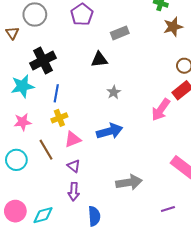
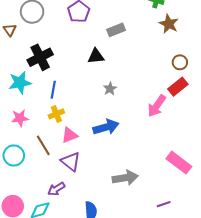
brown star: (173, 27) -> (169, 24), turned -30
purple triangle: (74, 166) -> (71, 162), size x1.5
purple arrow: (74, 192) -> (56, 189), moved, turned 54

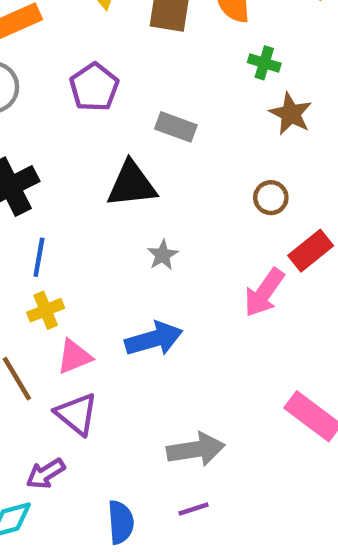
gray rectangle: (116, 30) -> (176, 127), turned 42
black triangle: (96, 56) -> (132, 184), size x1.4
brown circle: (180, 62) -> (271, 198), moved
purple line: (164, 204) -> (194, 509), moved

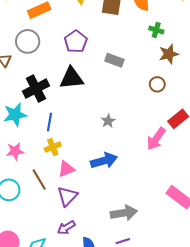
brown star: (291, 114) -> (169, 54), turned 30
black triangle: (132, 184) -> (72, 78), moved
brown circle: (271, 198) -> (157, 84), moved
purple triangle: (76, 414) -> (67, 196), turned 35
purple arrow: (46, 474) -> (66, 228), moved

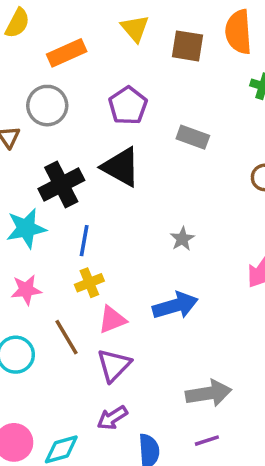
black triangle: (72, 78) -> (121, 167), turned 35

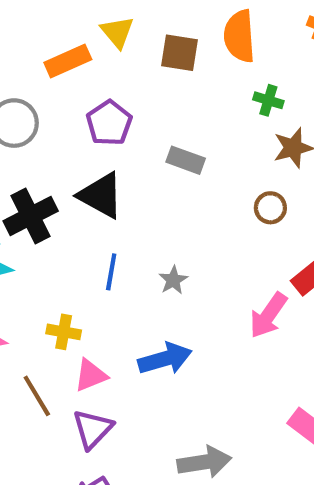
orange rectangle: (67, 53) -> (68, 61), moved
blue line: (84, 241) -> (111, 272), moved
yellow cross: (89, 283) -> (64, 332), turned 32

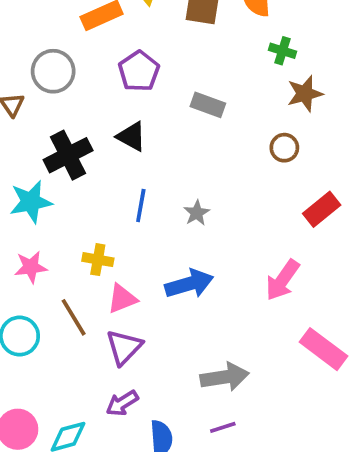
black triangle: (101, 195) -> (131, 136), size x0.7
pink arrow: (268, 315) -> (282, 280), moved

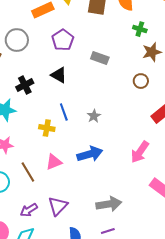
black cross: (68, 155) -> (25, 85), size x0.7
blue line: (141, 205) -> (64, 112), turned -30
yellow cross: (98, 260) -> (47, 128), moved
purple triangle: (124, 347) -> (58, 206), moved
purple arrow: (122, 403) -> (29, 210), moved

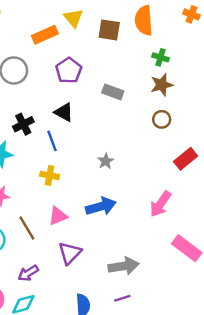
brown star: (152, 52) -> (162, 85), moved
blue line: (64, 112) -> (52, 141), moved
purple triangle: (58, 206) -> (70, 253), moved

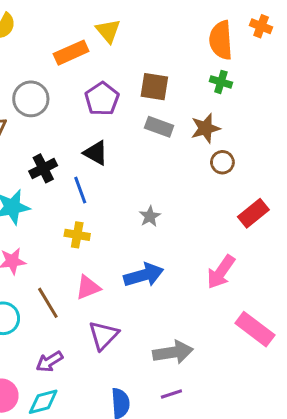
orange semicircle: (144, 20) -> (221, 40), moved
brown square: (109, 30) -> (154, 87), moved
brown star: (162, 85) -> (205, 128), moved

